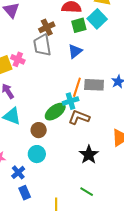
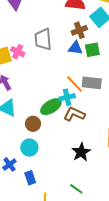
green square: (79, 25) -> (92, 50), moved
brown cross: (47, 27) -> (79, 30), moved
blue triangle: (75, 51) -> (75, 48), turned 42
orange line: (77, 87) -> (75, 84), turned -66
blue rectangle: (25, 193) -> (30, 178), moved

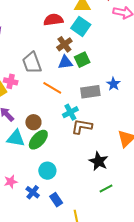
orange line: (75, 84) -> (52, 88), moved
green ellipse: (51, 107) -> (38, 140), moved
brown circle: (33, 124) -> (33, 122), moved
green line: (76, 189) -> (106, 188), moved, turned -48

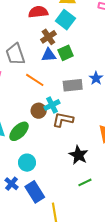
brown circle: (33, 122) -> (39, 111), moved
blue rectangle: (56, 200) -> (35, 192), size x1.5

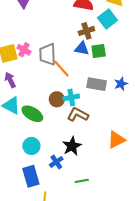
gray trapezoid: (15, 54) -> (47, 54), moved
green ellipse: (19, 131) -> (32, 114), turned 60
black star: (78, 155) -> (72, 146), moved
blue cross: (12, 184) -> (56, 162), moved

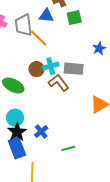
blue triangle: (82, 48) -> (46, 16), moved
gray rectangle: (97, 84) -> (74, 69), moved
brown L-shape: (78, 115) -> (59, 83), turned 30
black star: (72, 146) -> (17, 132), moved

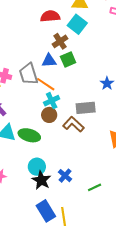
green square: (74, 18) -> (68, 60), moved
cyan cross: (51, 66) -> (52, 101), moved
blue rectangle: (17, 148) -> (46, 211), moved

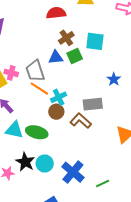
cyan square: (77, 24) -> (95, 41), moved, turned -30
orange line: (46, 84) -> (39, 89), moved
blue cross: (65, 176) -> (73, 172), size x1.6
black star: (41, 180) -> (25, 162), moved

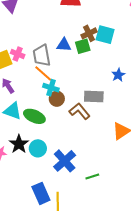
brown cross: (66, 38) -> (89, 33), moved
cyan cross: (59, 97) -> (51, 88), moved, turned 35

